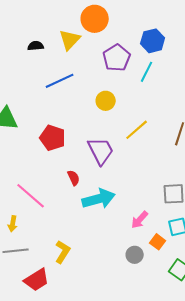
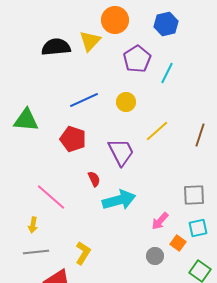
blue hexagon: (153, 41) -> (166, 24), moved
black semicircle: (36, 46) -> (56, 47), size x1.8
blue line: (60, 81) -> (84, 100), moved

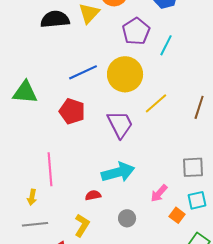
yellow circle: (126, 102) -> (125, 74), size x1.8
red semicircle: (94, 179) -> (93, 195), moved, turned -77
pink line: (51, 197) -> (50, 169), turned 44
gray circle: (155, 256) -> (127, 218), moved

